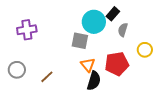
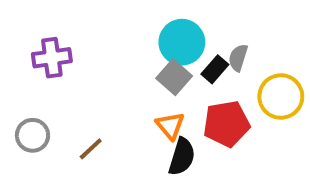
black rectangle: (113, 14) -> (215, 69), moved
gray square: (80, 41) -> (174, 77), moved, turned 30
yellow circle: (145, 50) -> (281, 97), size x1.5

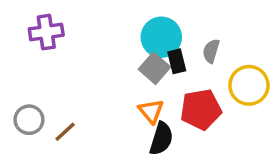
purple cross: (52, 58) -> (46, 32), moved
black rectangle: (215, 69) -> (177, 61), moved, turned -55
brown line: (91, 149) -> (65, 132), moved

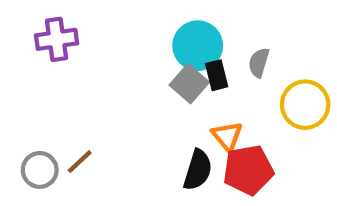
red pentagon: (201, 109) -> (248, 170), moved
orange triangle: (151, 111) -> (227, 136), moved
gray circle: (29, 120) -> (40, 170), moved

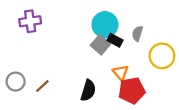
black rectangle: (217, 75) -> (115, 40), turned -48
gray circle: (40, 170) -> (16, 82), moved
black semicircle: (198, 170) -> (88, 91), moved

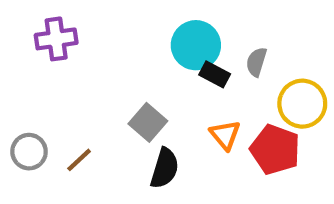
gray square: (101, 45) -> (148, 122), moved
red pentagon: (132, 91) -> (275, 150), moved, turned 30

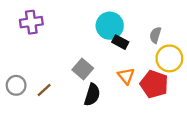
gray semicircle: (256, 62) -> (155, 35), moved

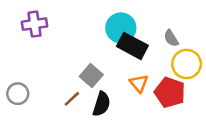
gray semicircle: (155, 35) -> (171, 38), turned -49
black rectangle: (120, 42) -> (132, 46), size x1.6
brown line: (44, 90) -> (72, 99), moved

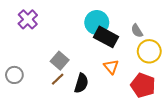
purple cross: (34, 24) -> (28, 19), turned -36
gray square: (91, 76) -> (60, 61), moved
red pentagon: (170, 92) -> (143, 85), moved

